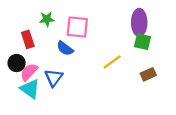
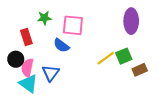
green square: (143, 42) -> (124, 56), moved, turned -35
pink semicircle: (29, 72) -> (27, 68), turned -30

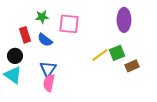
blue semicircle: (61, 45) -> (45, 40), moved
pink semicircle: (27, 68) -> (49, 83), moved
cyan triangle: (28, 84) -> (13, 75), moved

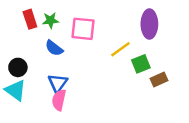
red rectangle: (25, 35) -> (30, 19), moved
yellow line: (100, 55) -> (120, 49), moved

